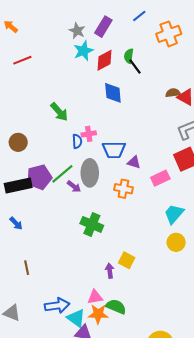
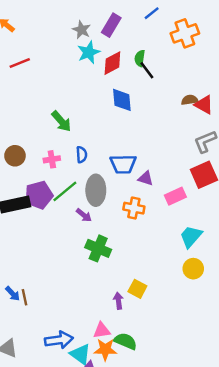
pink cross: (89, 134) -> (52, 159), moved
purple arrow: (74, 187) -> (84, 215), moved
blue arrow: (16, 223) -> (13, 294), moved

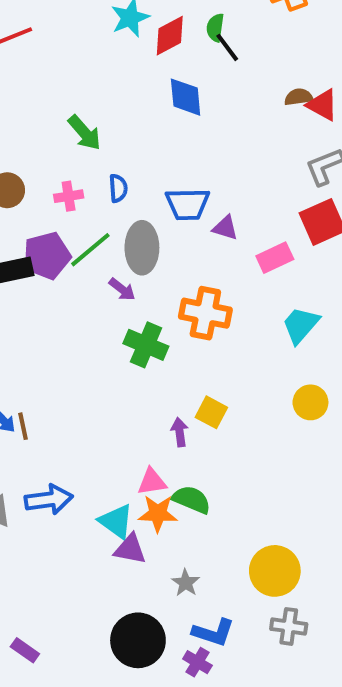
orange cross: (134, 208) -> (205, 313), moved, size x1.4
yellow circle: (193, 269) -> (310, 402), moved
blue arrow: (59, 340) -> (49, 500), moved

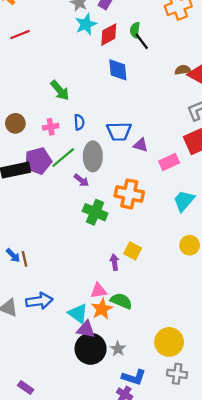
orange star: (158, 513) -> (102, 309), turned -30
black circle: (138, 640) -> (91, 349), moved

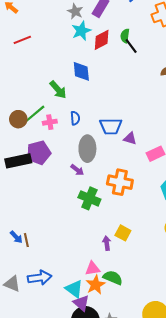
blue diamond: (118, 70) -> (81, 71), moved
green line: (63, 158) -> (35, 114), moved
purple triangle: (86, 329) -> (81, 303), turned 30

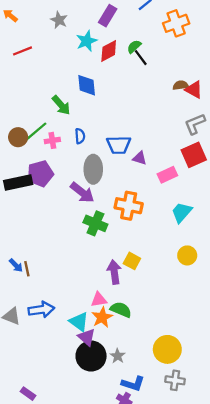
gray star: (75, 11) -> (59, 20), moved
green semicircle: (125, 36) -> (134, 47), turned 40
purple arrow: (77, 170) -> (82, 192), size x1.6
purple arrow: (107, 243) -> (114, 272), size x1.5

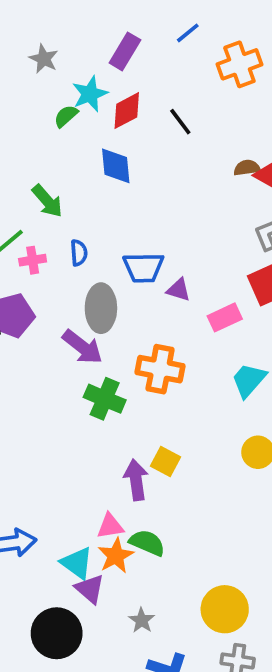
green semicircle: (134, 47) -> (66, 116), moved
blue diamond: (87, 85) -> (116, 166), moved
black circle: (91, 356) -> (57, 633), moved

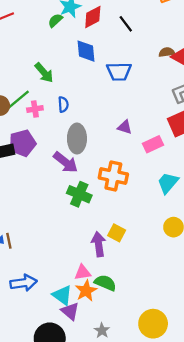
blue trapezoid: (143, 268) -> (119, 72), moved

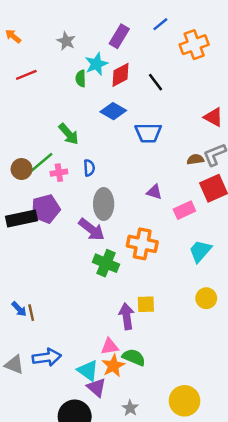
green semicircle: (55, 20) -> (81, 78), turned -49
blue diamond: (86, 51) -> (113, 111), turned -55
brown semicircle: (167, 52) -> (195, 159), moved
yellow square: (117, 233) -> (146, 304), turned -30

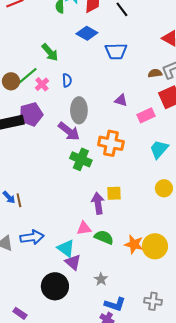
pink cross: (59, 173) -> (42, 84), turned -32
orange star: (113, 366) -> (134, 244), moved, turned -30
yellow circle: (184, 401) -> (155, 246), moved

